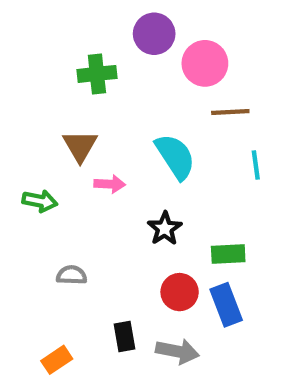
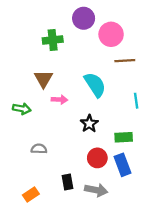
cyan line: (256, 165) -> (136, 101), moved

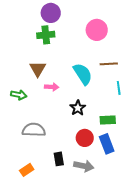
purple circle: (84, 18) -> (51, 13), moved
brown line: (125, 61) -> (109, 64), moved
gray semicircle: (39, 149) -> (34, 130), size x1.6

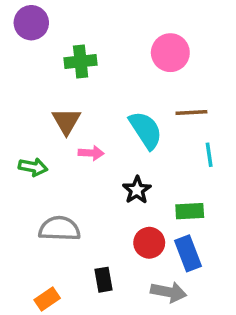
purple circle: (51, 13) -> (31, 23), moved
gray arrow: (84, 166) -> (169, 292), moved

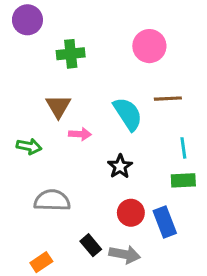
cyan line: (209, 155) -> (183, 148), moved
green rectangle: (190, 211) -> (183, 180), moved
black rectangle: (103, 280) -> (91, 245), turned -30
gray arrow: (169, 292) -> (125, 254), moved

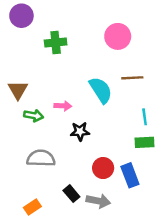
brown triangle: (58, 106) -> (18, 90), moved
green arrow: (29, 146) -> (34, 116), moved
black star: (120, 166) -> (80, 131), moved, turned 30

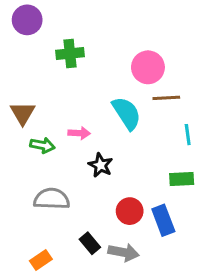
pink circle: (118, 36) -> (148, 67), moved
cyan line: (145, 117) -> (188, 135), moved
black star: (80, 131) -> (101, 165), turned 30

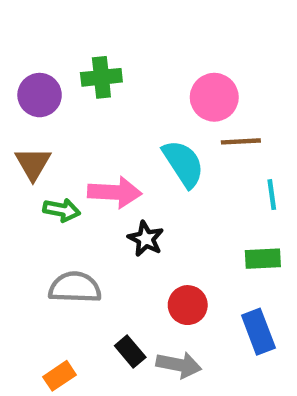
purple circle: (27, 20) -> (40, 95), moved
pink arrow: (79, 133) -> (115, 192), size x1.6
blue rectangle: (163, 220) -> (258, 332), moved

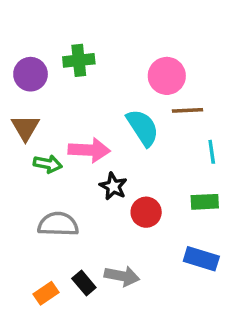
red circle: (188, 305) -> (146, 212), moved
blue rectangle: (258, 332) -> (201, 259), turned -52
black rectangle: (130, 352) -> (84, 283), moved
gray arrow: (179, 365) -> (122, 276), moved

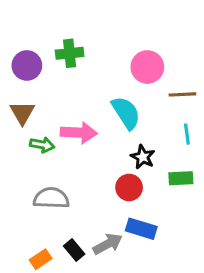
brown line: (187, 110) -> (182, 94), moved
black star: (113, 186) -> (143, 157), moved
blue rectangle: (201, 259) -> (141, 229), moved
gray arrow: (122, 276) -> (108, 244), turned -40

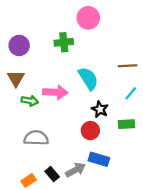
green cross: (70, 53) -> (64, 42), moved
pink circle: (147, 67) -> (88, 18), moved
cyan line: (187, 134) -> (131, 93), turned 48

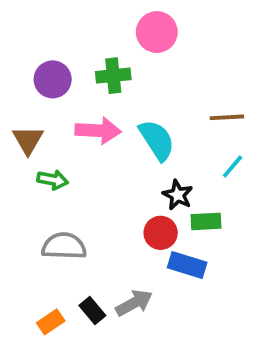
purple circle: (19, 46) -> (53, 79), moved
pink arrow: (55, 92) -> (98, 131), moved
green rectangle: (126, 124) -> (206, 221), moved
blue rectangle: (99, 159) -> (187, 265), moved

